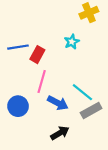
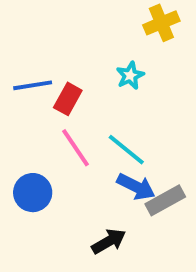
pink line: (42, 81) -> (76, 148), turned -50
cyan line: (82, 92) -> (126, 150), moved
blue arrow: (58, 103) -> (136, 187), moved

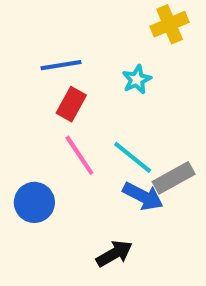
blue line: (33, 85) -> (61, 65), moved
gray rectangle: (165, 200) -> (174, 178), moved

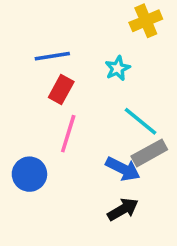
pink line: (79, 155) -> (68, 134), turned 51
cyan line: (133, 157) -> (140, 121), moved
black arrow: (114, 254) -> (123, 209), moved

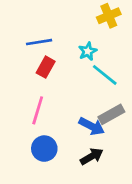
cyan line: (140, 121) -> (105, 75), moved
pink line: (68, 134) -> (38, 110), moved
blue circle: (29, 174) -> (44, 149), moved

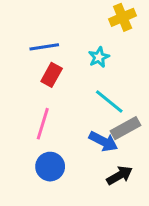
cyan line: (105, 75) -> (109, 102), moved
black arrow: (92, 156) -> (120, 175), moved

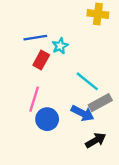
yellow cross: (123, 17) -> (98, 14), turned 30
cyan star: (99, 57) -> (60, 46), moved
blue circle: (50, 167) -> (47, 119), moved

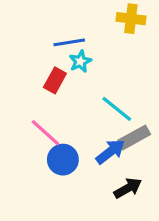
blue line: (35, 38) -> (69, 42), moved
pink line: (34, 99) -> (45, 133), turned -65
blue arrow: (83, 113) -> (110, 152), turned -65

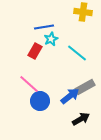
cyan line: (117, 109) -> (77, 53), moved

